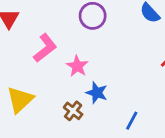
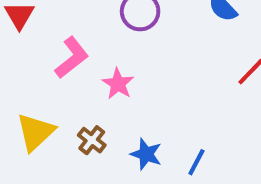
blue star: (97, 93) -> (146, 154), moved
brown cross: (73, 111) -> (92, 140), moved

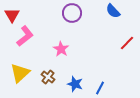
pink L-shape: (72, 58) -> (25, 36), moved

